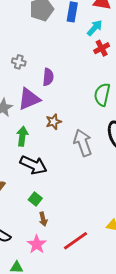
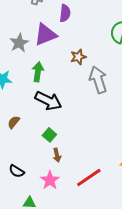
brown star: (54, 122) -> (78, 57), moved

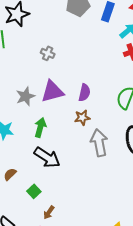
purple semicircle: (65, 13) -> (84, 93), moved
green square: (49, 135) -> (34, 191), moved
brown arrow: (57, 155) -> (49, 212), turned 40

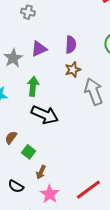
purple triangle: (52, 91) -> (39, 49), size x0.7
green square: (34, 191) -> (29, 152), moved
brown arrow: (49, 212) -> (41, 172), moved

